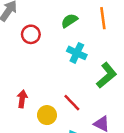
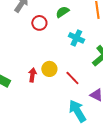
green semicircle: (69, 21) -> (62, 12), moved
yellow circle: (47, 115) -> (49, 69), moved

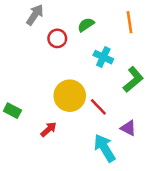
yellow circle: (49, 69) -> (70, 96), size x1.6
red arrow: (32, 75) -> (49, 129), moved, turned 40

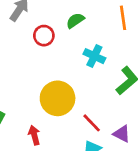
red line: (98, 107) -> (92, 123), moved
red arrow: (49, 129) -> (34, 135), turned -63

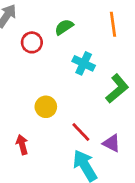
yellow circle: (58, 98) -> (46, 107), size x0.6

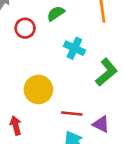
yellow circle: (46, 107) -> (38, 90), size x1.4
red line: (81, 132) -> (72, 114), turned -40

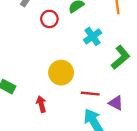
cyan cross: (74, 48) -> (93, 36), turned 30

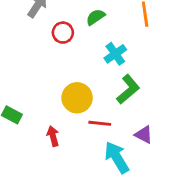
green L-shape: (121, 57) -> (128, 89), moved
red line: (90, 94) -> (100, 123), moved

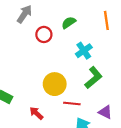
red arrow: (53, 136) -> (36, 113), turned -32

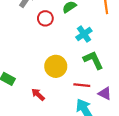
green L-shape: (93, 78) -> (93, 60), turned -75
red line: (72, 103) -> (82, 85), moved

